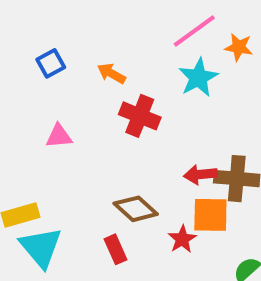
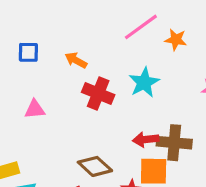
blue square: (51, 63) -> (28, 52), turned 30
cyan star: (198, 78) -> (144, 82), moved

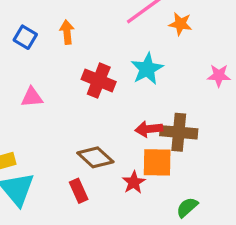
blue square: (28, 52) -> (25, 37), turned 30
orange arrow: (76, 60) -> (67, 32), moved, turned 55

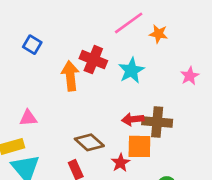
orange arrow: (67, 32) -> (70, 76), moved, size x1.5
pink star: (219, 76) -> (190, 76), turned -30
red cross: (99, 81) -> (93, 60), moved
pink triangle: (32, 97) -> (28, 118), moved

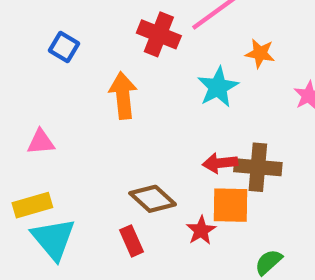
orange star: (158, 34) -> (260, 53), moved
red cross: (93, 60) -> (159, 34), moved
pink triangle: (28, 118) -> (41, 142), moved

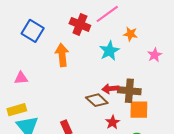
blue square: (64, 47) -> (33, 31), size x1.5
brown diamond: (153, 199) -> (97, 100), moved
orange square: (231, 205) -> (139, 110), moved
red star: (201, 230) -> (113, 122), moved

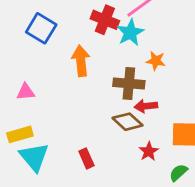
orange star: (130, 34) -> (156, 61), moved
cyan star: (109, 51) -> (130, 33), moved
brown cross: (129, 91) -> (129, 83), moved

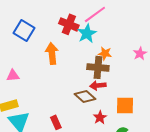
brown cross: (129, 83) -> (98, 67), moved

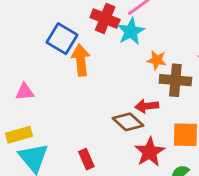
blue square: (24, 30) -> (62, 39), moved
brown cross: (98, 67) -> (175, 80), moved
red star: (100, 117) -> (150, 152), size x1.5

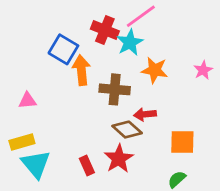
orange star: (157, 60) -> (155, 70), size x1.4
brown cross: (175, 80) -> (115, 89), moved
red star: (150, 152) -> (119, 159), moved

